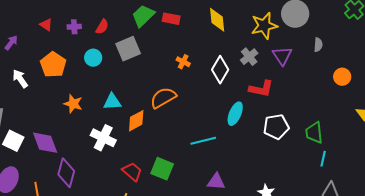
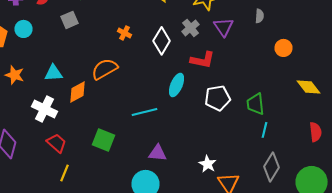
gray square: (128, 49) -> (70, 20), size x0.7
cyan circle: (93, 58) -> (24, 29), moved
red trapezoid: (132, 172) -> (56, 143), moved

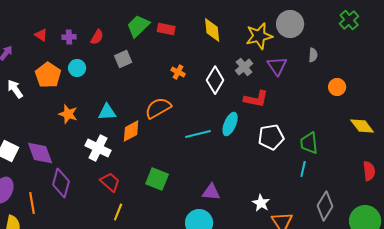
cyan line: (144, 112) -> (198, 134), moved
cyan line: (264, 130) -> (303, 169), moved

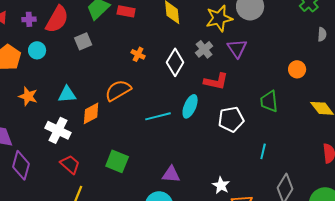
red semicircle: (97, 37) -> (57, 19), size x1.8
gray semicircle: (313, 55) -> (322, 34), moved
green trapezoid: (309, 143) -> (269, 101), moved

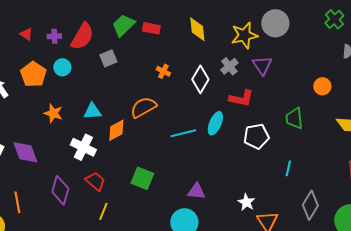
purple diamond: (21, 165) -> (60, 190), moved

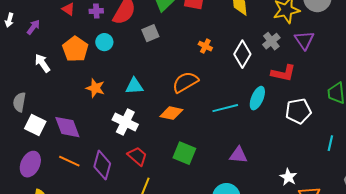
orange diamond: (116, 130) -> (171, 113), moved, turned 40
purple triangle: (196, 191) -> (238, 155), moved
orange line: (17, 202) -> (69, 161), moved, turned -55

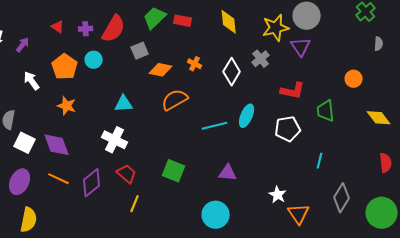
purple triangle: (304, 40) -> (301, 47), moved
red L-shape: (283, 73) -> (293, 91), moved
orange star: (95, 88) -> (67, 106), moved
orange diamond: (171, 113) -> (161, 70), moved
purple diamond: (102, 165) -> (92, 183), turned 36

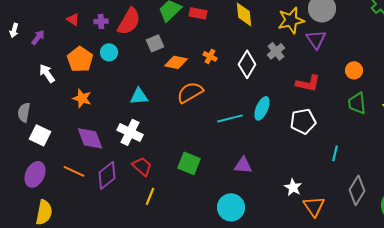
orange circle: (354, 79) -> (354, 70), moved
green trapezoid: (326, 111) -> (357, 103), moved
purple diamond: (57, 145) -> (90, 138), moved

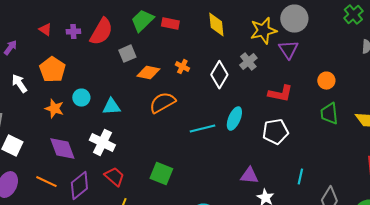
cyan circle: (109, 52) -> (81, 98), moved
cyan line: (335, 153) -> (300, 177), moved
purple triangle: (243, 165) -> (249, 176), moved

